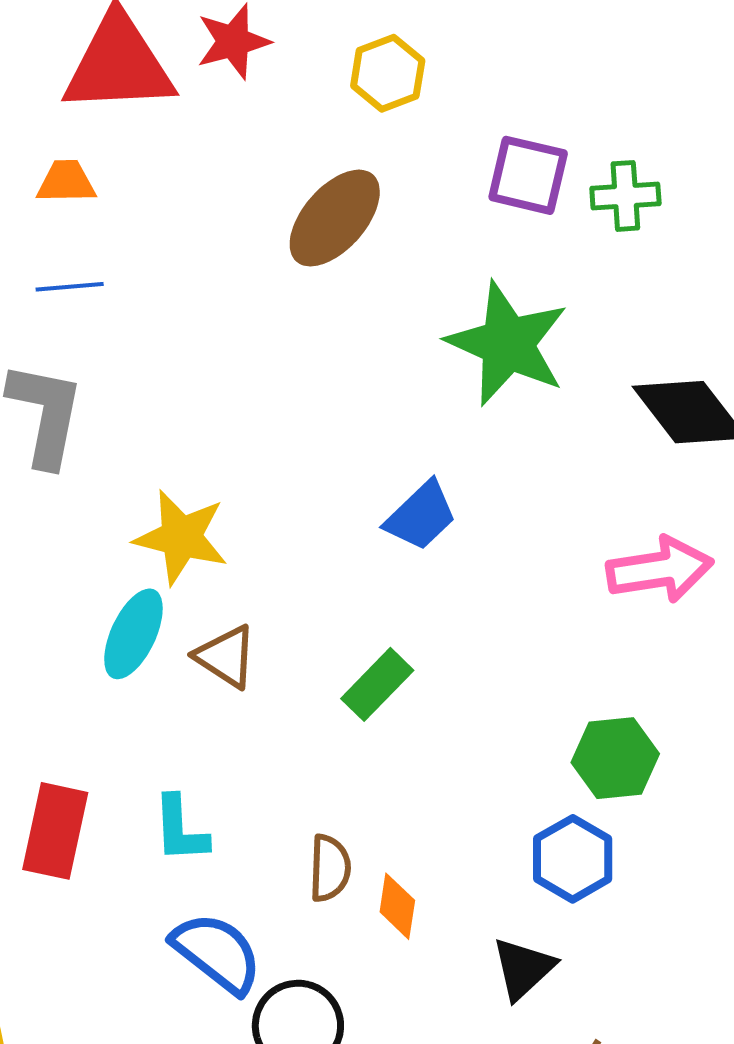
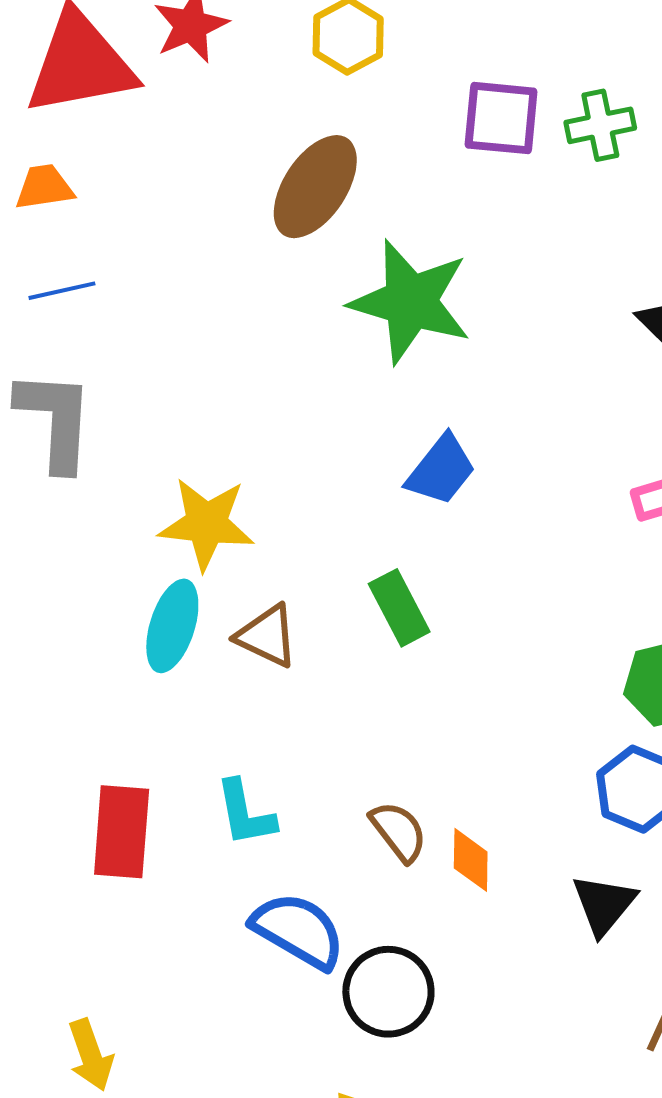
green star: (507, 344) -> (411, 302), moved
green rectangle: (377, 684) -> (399, 608), moved, turned -64
brown semicircle: (330, 868) -> (399, 831), turned -32

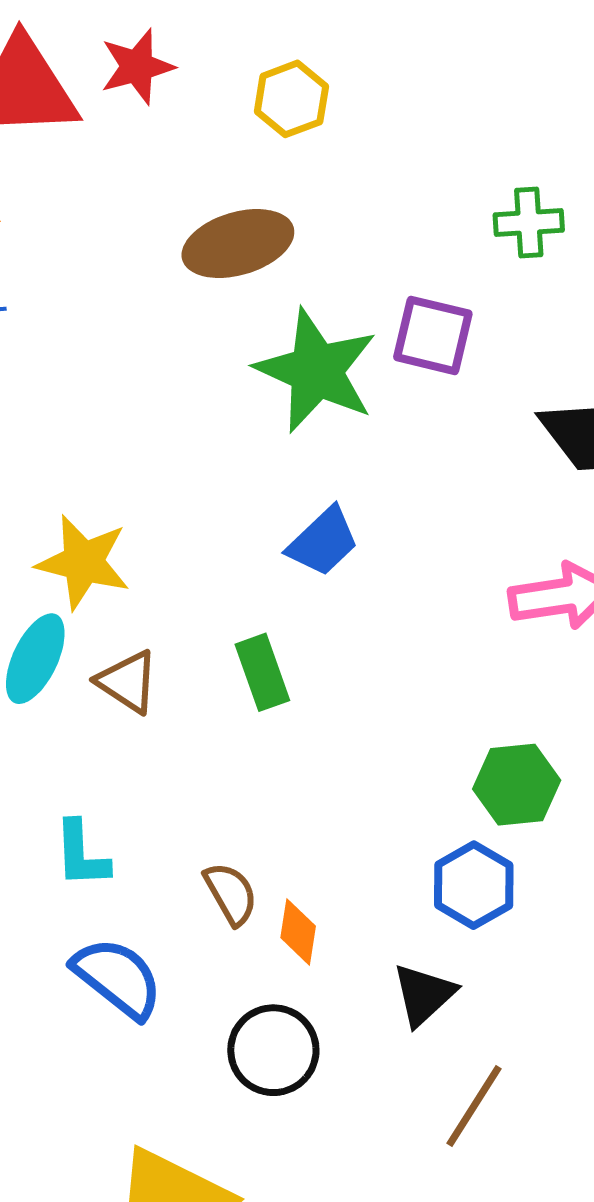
purple square: (501, 118) -> (433, 335), moved
brown ellipse: (315, 187) -> (238, 244), turned 32
black circle: (388, 992) -> (273, 1050), moved

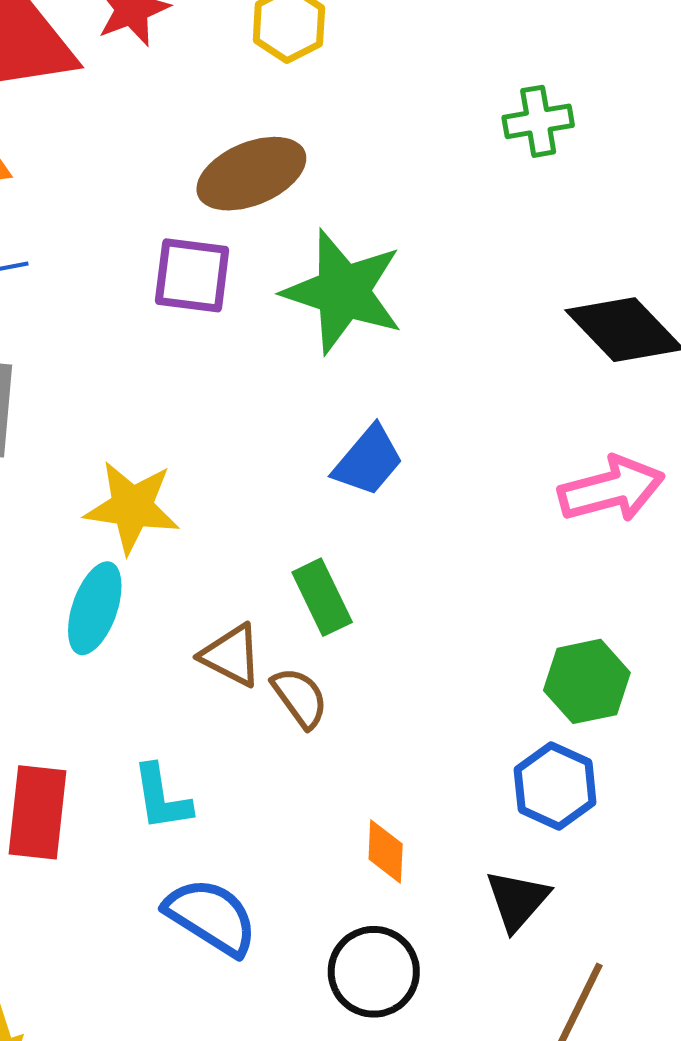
purple square: (433, 335) -> (192, 275), moved
brown triangle: (128, 682) -> (231, 655), moved
brown semicircle: (231, 894) -> (300, 698), moved

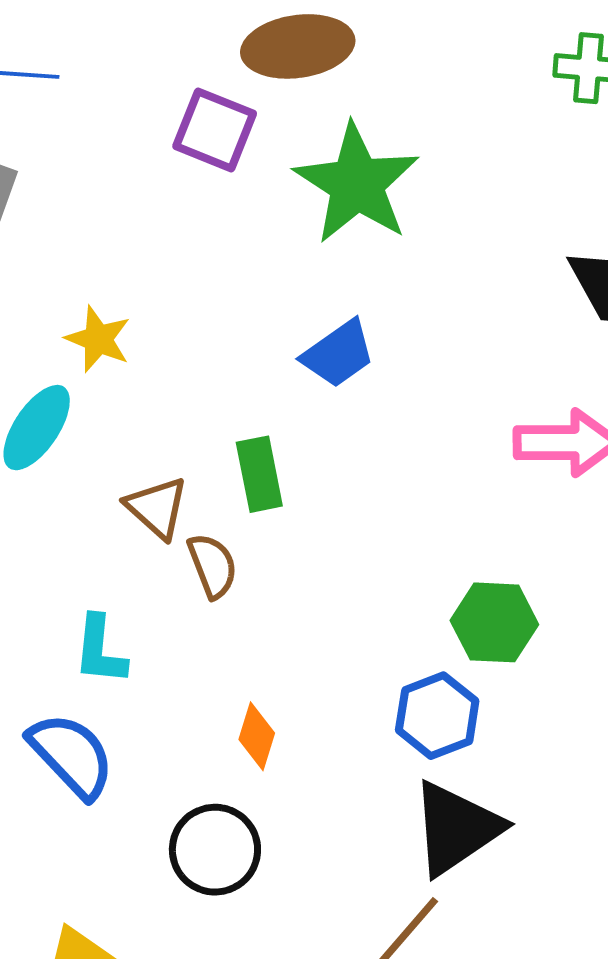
yellow star: (132, 507) -> (98, 339), size x0.7
cyan L-shape: (162, 798) -> (100, 650), moved
black triangle: (517, 900) -> (456, 828), moved, size x1.5

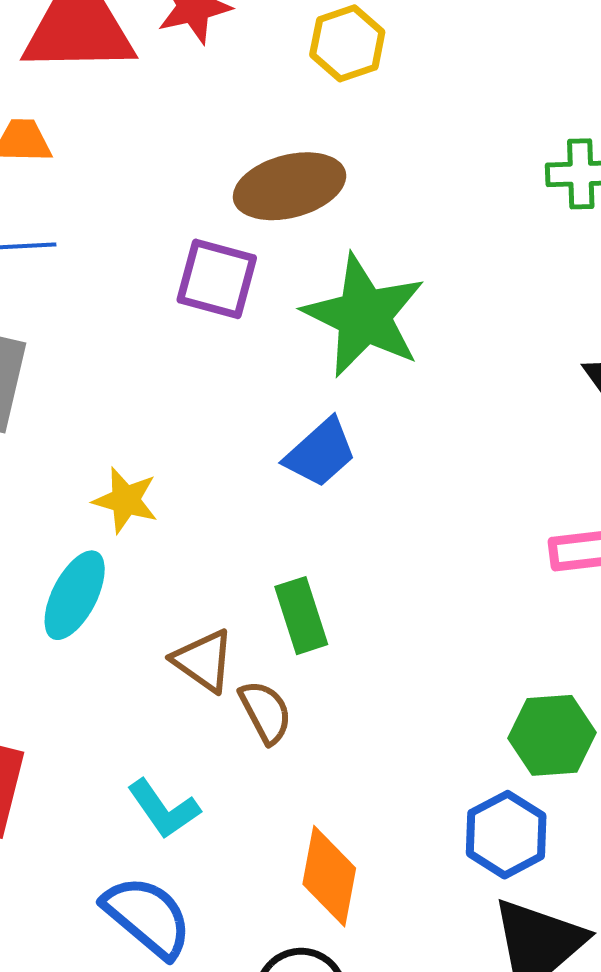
blue trapezoid: (338, 354) -> (320, 453), moved
cyan L-shape: (100, 650) -> (164, 809), turned -34
orange diamond: (257, 736) -> (329, 876), size x1.5

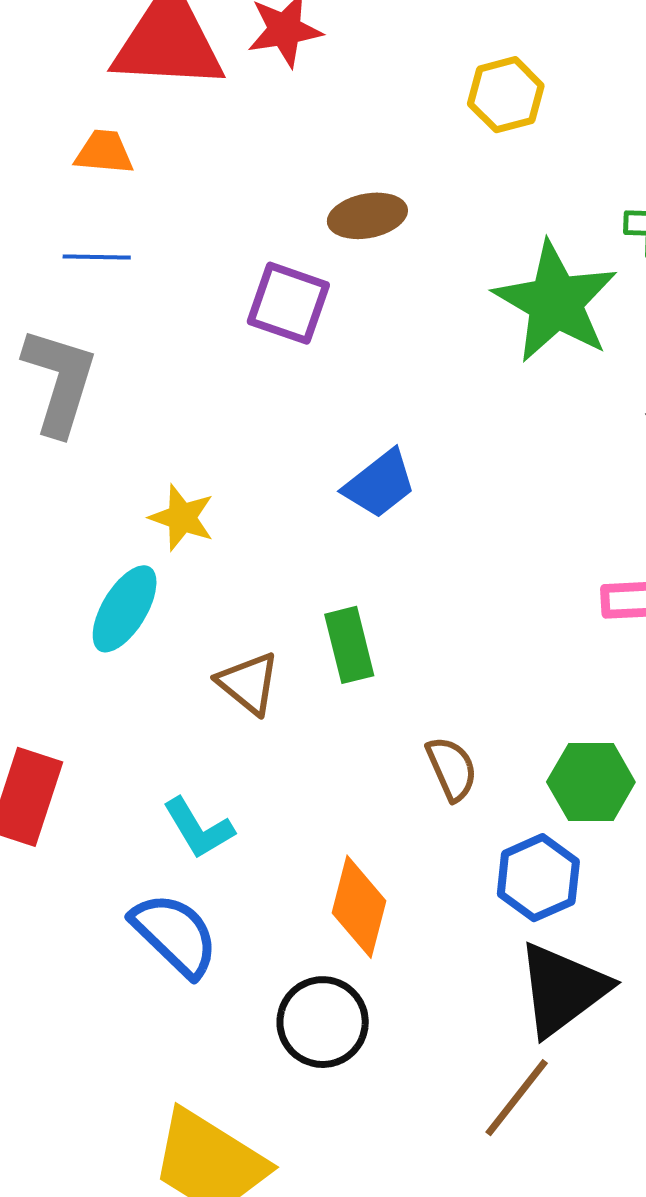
yellow hexagon: (347, 43) -> (506, 95), moved
brown ellipse: (290, 186) -> (367, 216), size x0.7
green star: (364, 316) -> (556, 302), moved
brown semicircle: (265, 712) -> (452, 769), moved

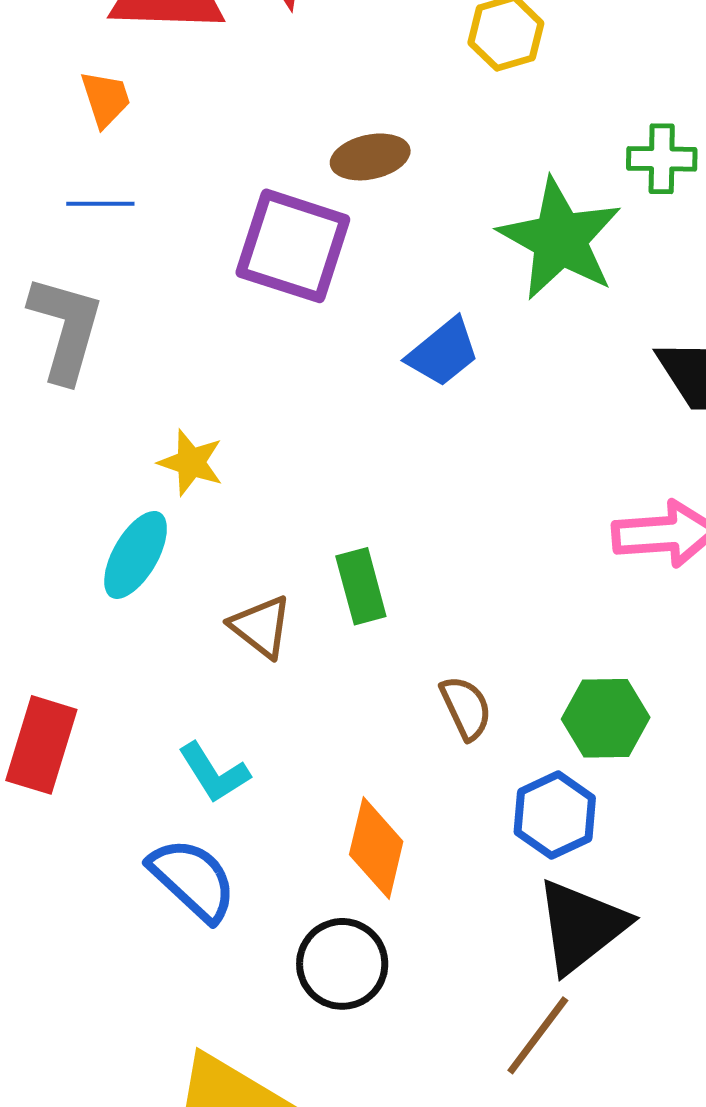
orange trapezoid: (104, 152) -> (105, 99), turned 68
purple square: (288, 303) -> (293, 246), size x1.4
blue trapezoid: (380, 484) -> (443, 352), moved

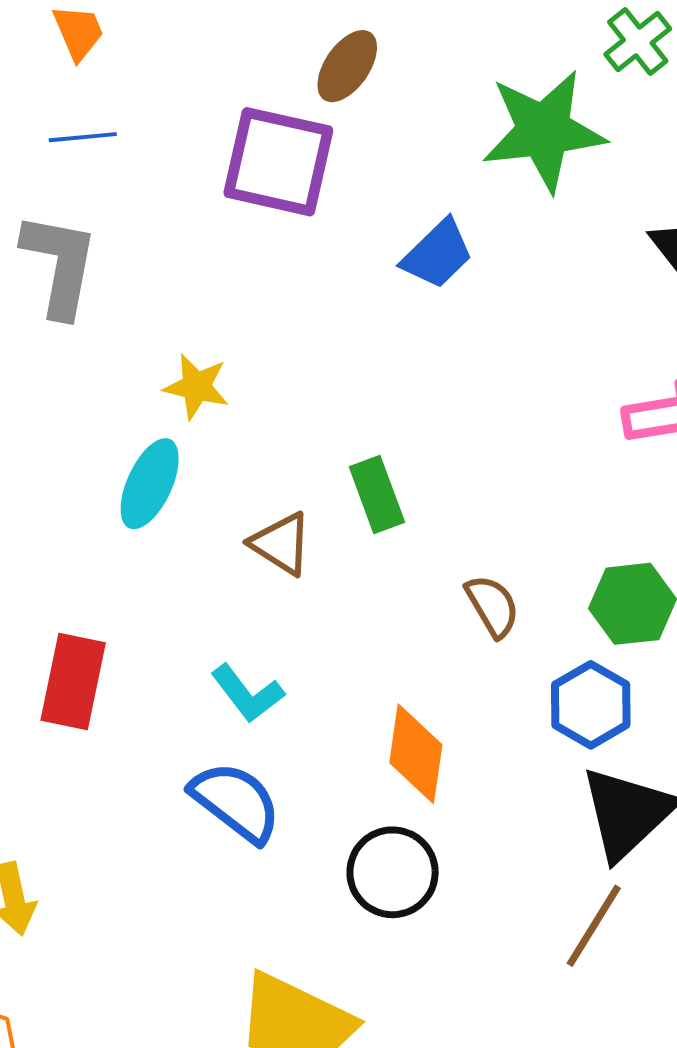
brown ellipse: (370, 157) -> (347, 66), turned -38
green cross: (662, 159) -> (638, 42), turned -34
green star: (560, 239) -> (544, 131), turned -30

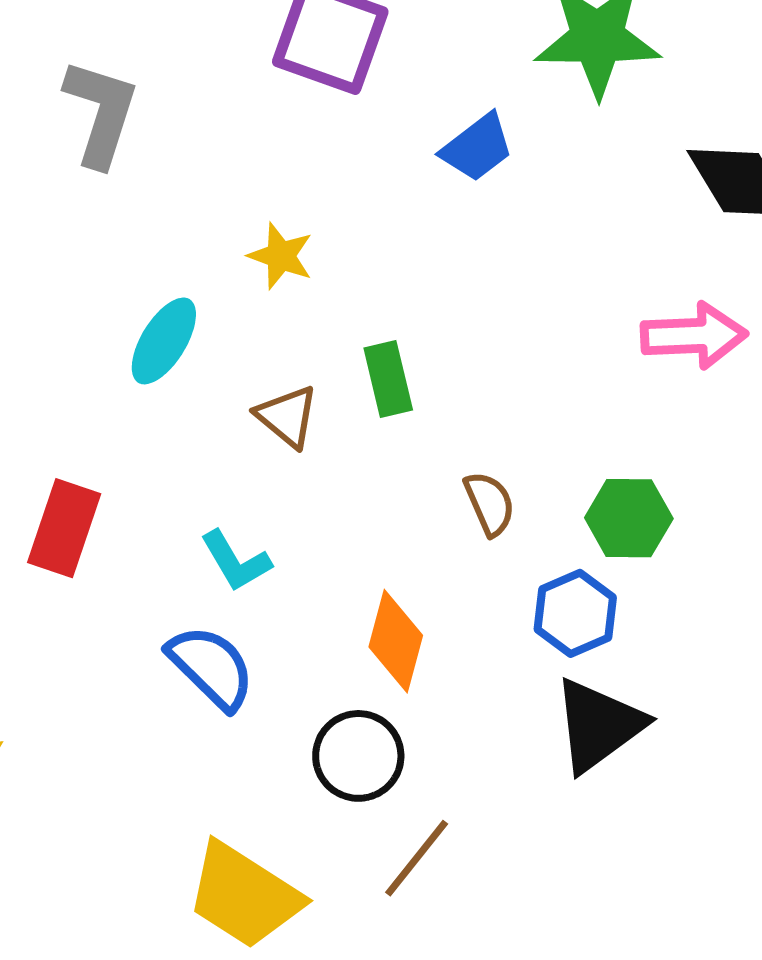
yellow star: (196, 387) -> (281, 256), moved
brown line: (594, 926) -> (417, 858), moved

